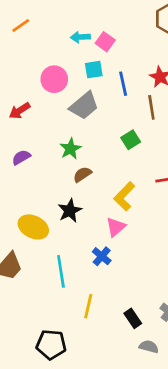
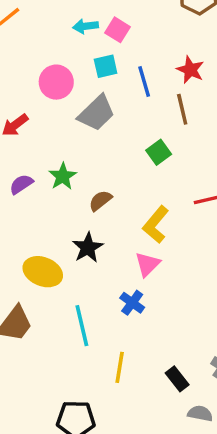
green star: (70, 149) -> (63, 176), moved

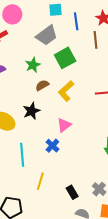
pink circle: (56, 82) -> (12, 14), moved
green square: (159, 152) -> (65, 58), moved, size x1.5
green star: (63, 176) -> (33, 65), moved
yellow L-shape: (156, 225) -> (66, 91), moved

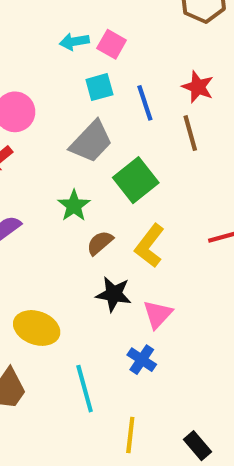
black star: (31, 111) -> (114, 294), moved, turned -30

